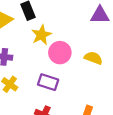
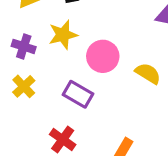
yellow star: (41, 35) -> (63, 35), moved

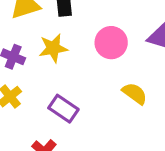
pink circle: (103, 56) -> (111, 43), moved

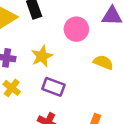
yellow star: (53, 48) -> (42, 56), moved

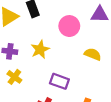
purple rectangle: (53, 87) -> (59, 81), moved

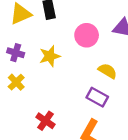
purple rectangle: (59, 81) -> (97, 97), moved

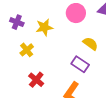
yellow cross: (16, 82) -> (27, 50), moved

